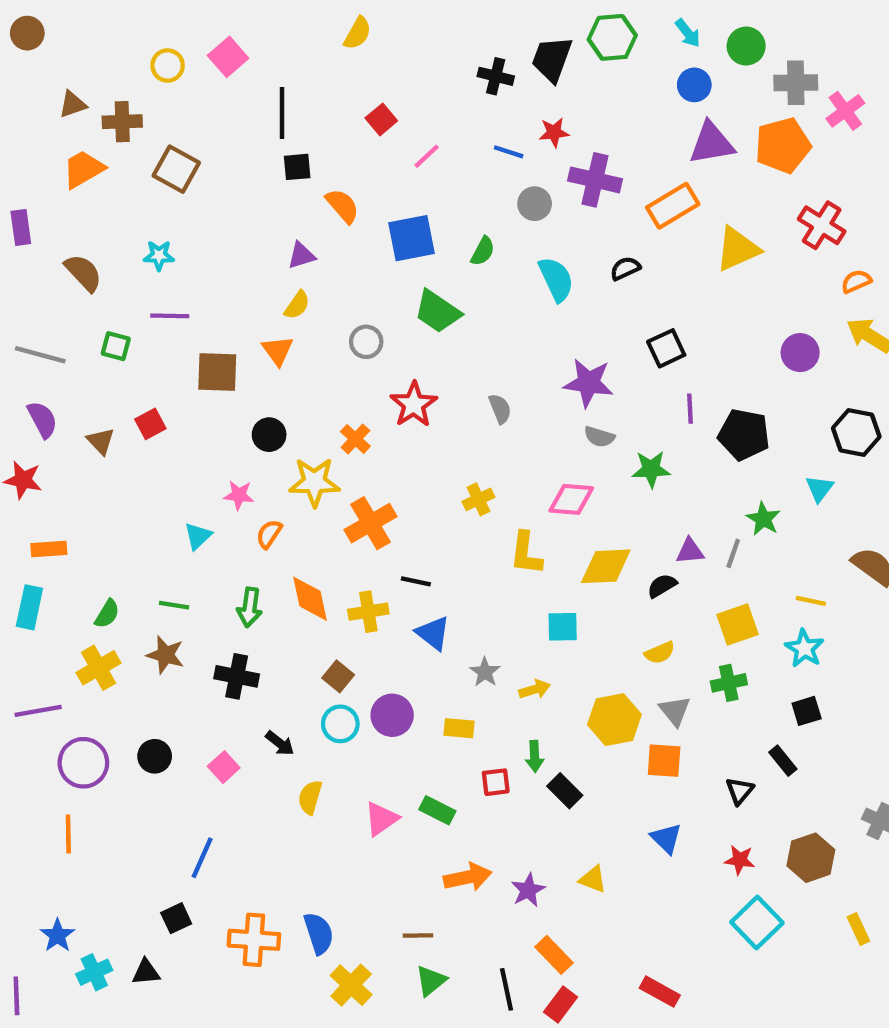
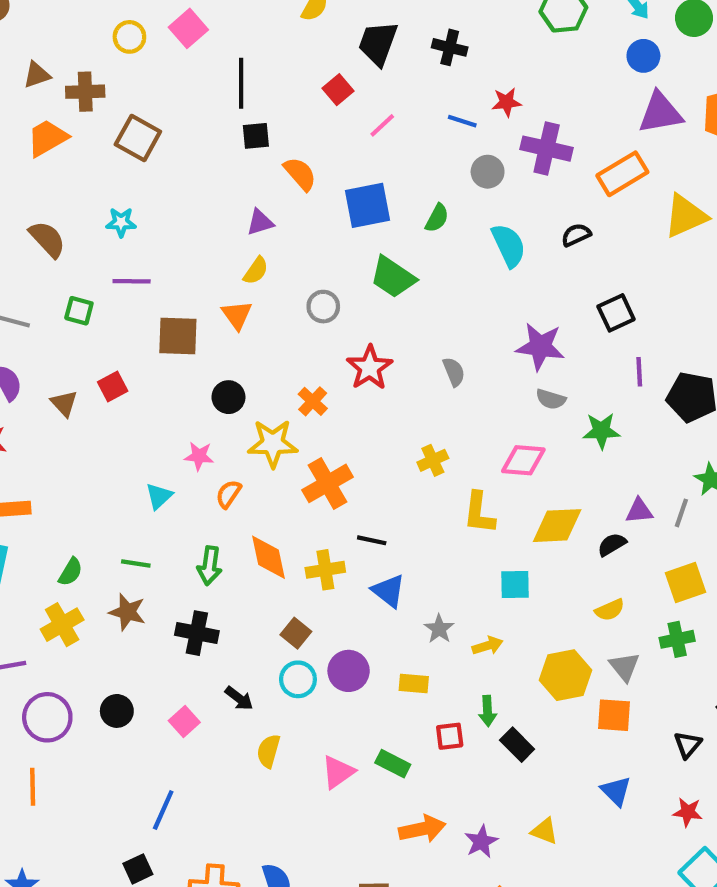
black trapezoid: (552, 59) -> (378, 43), moved

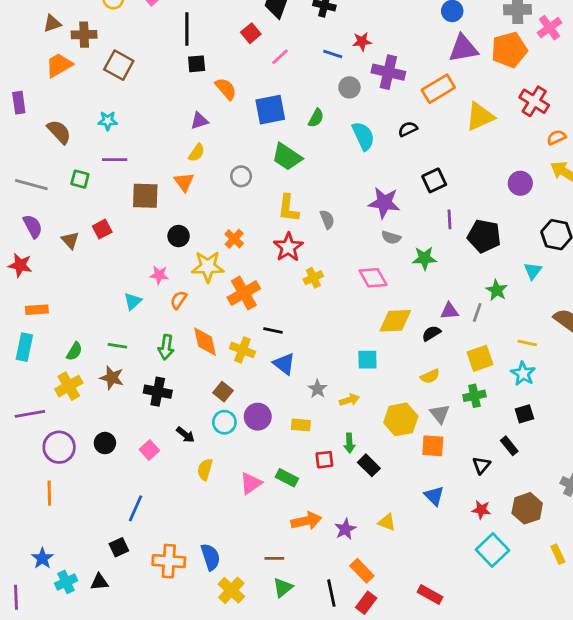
red star: (370, 368) -> (288, 247), moved
pink diamond: (523, 460) -> (373, 278), turned 56
yellow L-shape: (479, 513) -> (288, 208), moved
yellow cross: (325, 570) -> (242, 350), turned 30

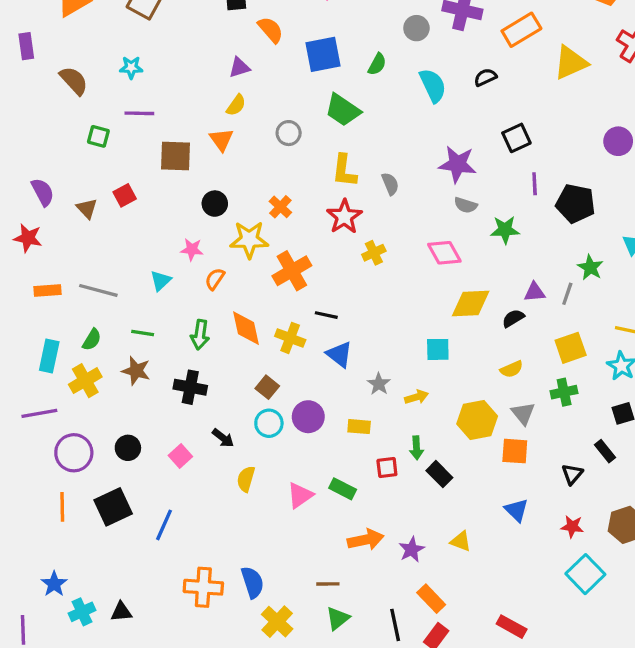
gray line: (31, 185) -> (98, 290), moved
cyan rectangle: (24, 347) -> (49, 356), moved
black square: (119, 547) -> (113, 507), moved, size x1.6

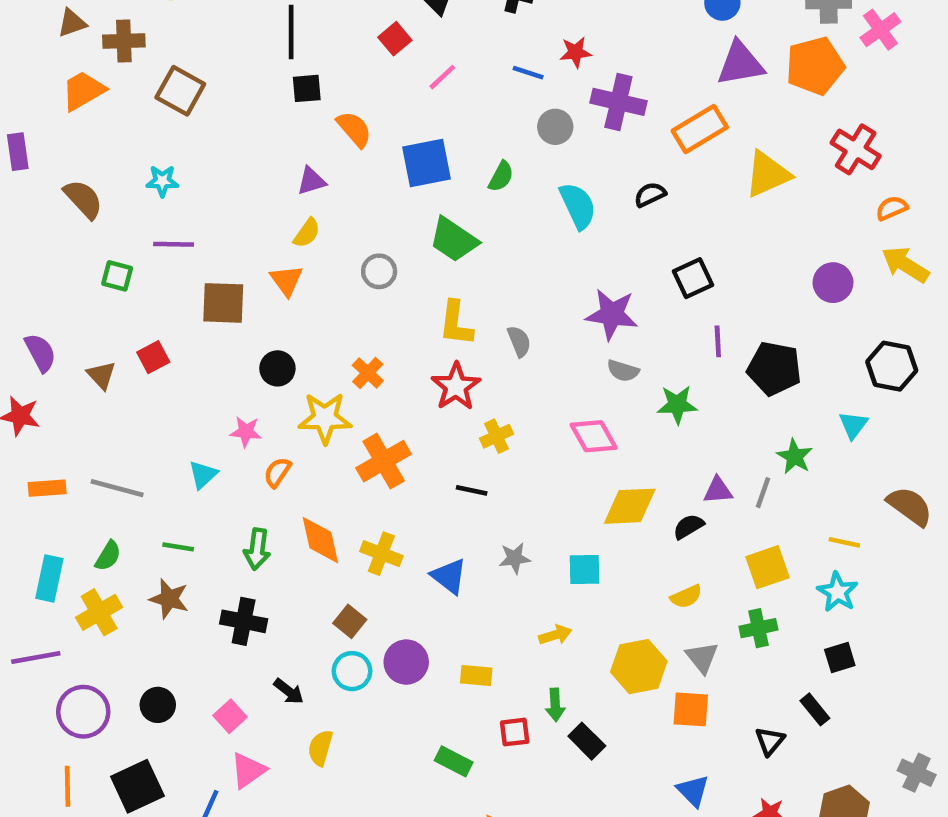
black line: (326, 315) -> (472, 490), moved
gray star: (379, 384) -> (515, 558), moved, turned 30
pink triangle: (300, 495) -> (248, 770), moved

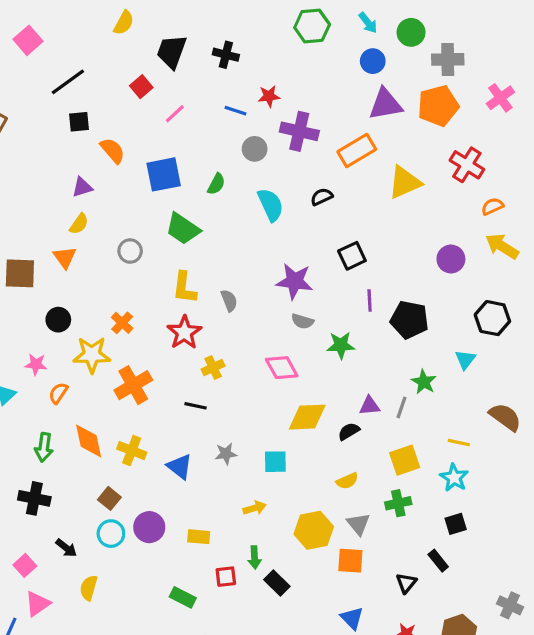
pink cross: (880, 30) -> (500, 98), moved
black line: (291, 32) -> (68, 82), turned 54

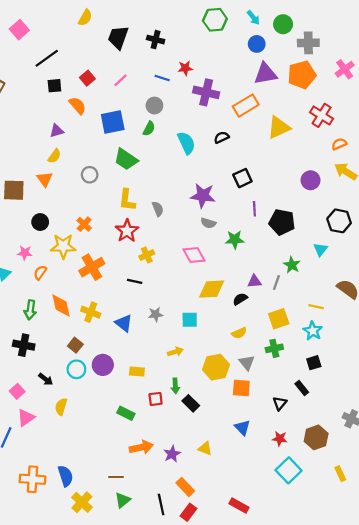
red square: (141, 87) -> (87, 78), moved
gray circle: (255, 149) -> (154, 106), moved

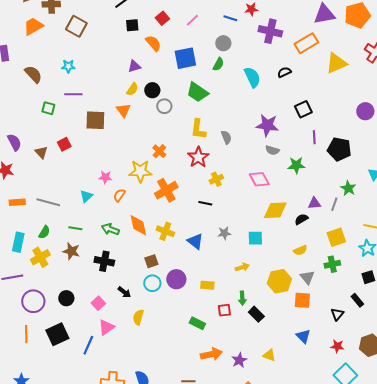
black circle: (40, 222) -> (152, 90), moved
green arrow: (30, 310) -> (110, 229), turned 102
brown square: (75, 345) -> (151, 261), turned 32

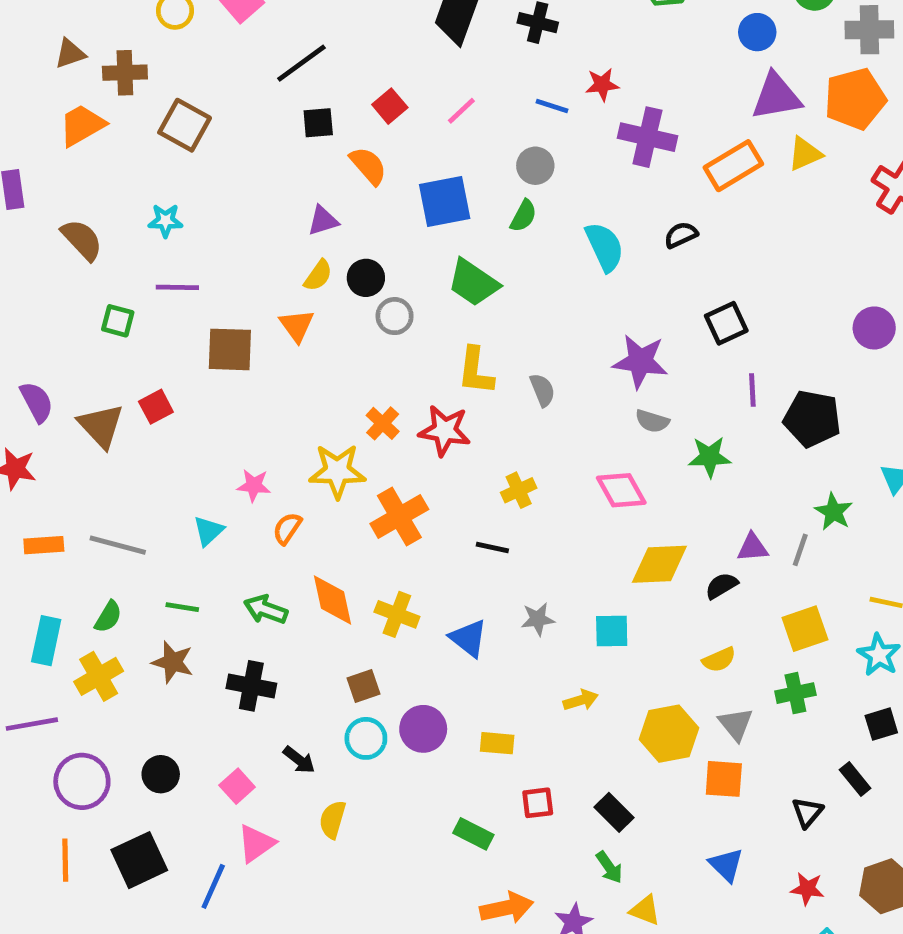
yellow triangle: (336, 63) -> (805, 154), moved, size x0.7
brown triangle: (41, 152) -> (101, 426), size x1.5
red star: (198, 157) -> (445, 431), moved, turned -30
green arrow: (242, 298) -> (609, 867), moved, turned -32

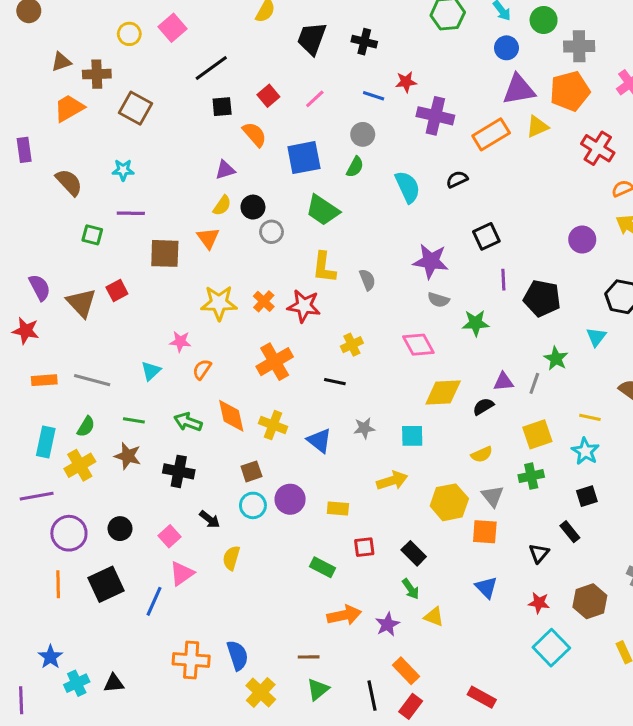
yellow star: (337, 471) -> (219, 303), moved
yellow arrow: (581, 700) -> (392, 481), size x1.4

